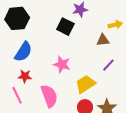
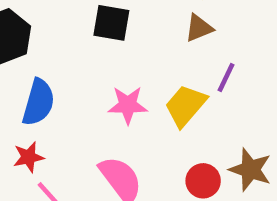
red star: (25, 76) -> (29, 157), moved
yellow trapezoid: (85, 84) -> (186, 106), moved

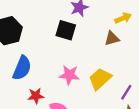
purple line: (226, 78) -> (126, 92), moved
red star: (29, 157) -> (36, 96), moved

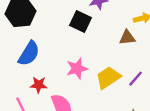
pink star: (69, 75) -> (77, 69), turned -30
purple line: (126, 92) -> (136, 79), moved

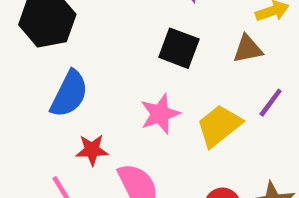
black square: (81, 22) -> (179, 48), moved
purple line: (136, 79) -> (271, 103), moved

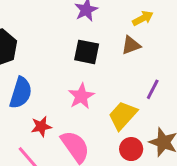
purple line: (271, 103) -> (153, 89), moved
yellow trapezoid: (219, 126) -> (123, 115), moved

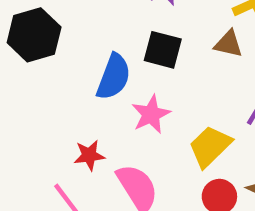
brown triangle: (131, 45) -> (229, 44), turned 30
blue semicircle: (21, 93) -> (114, 77), moved

